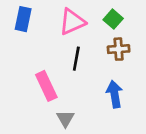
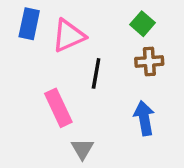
pink triangle: (72, 22) -> (69, 36), moved

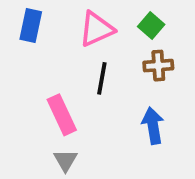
pink triangle: (69, 36) -> (96, 29), moved
gray triangle: (82, 149) -> (65, 160), moved

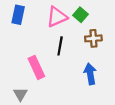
green square: (151, 26) -> (81, 15), moved
gray triangle: (65, 160) -> (20, 94), moved

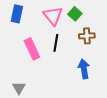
pink triangle: (57, 17) -> (53, 16), turned -45
pink rectangle: (36, 67) -> (32, 49), moved

